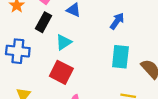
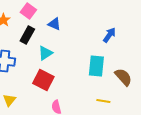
blue arrow: (117, 21) -> (109, 35), moved

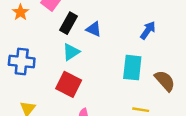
blue triangle: (54, 24) -> (94, 29), moved
black rectangle: (27, 35) -> (69, 23), moved

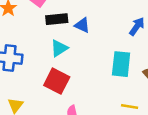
black rectangle: (69, 23) -> (57, 19), turned 55

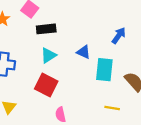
blue triangle: (82, 25) -> (84, 52), moved

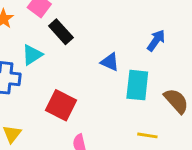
black rectangle: (46, 29) -> (61, 32), turned 54
cyan triangle: (48, 55) -> (32, 55), moved

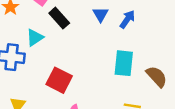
blue arrow: (156, 40) -> (127, 19), moved
blue triangle: (110, 62) -> (101, 14), moved, turned 35

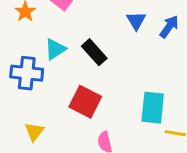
black rectangle: (59, 18) -> (94, 52), moved
cyan rectangle: (124, 63) -> (153, 108), moved

